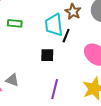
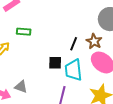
brown star: (73, 12) -> (94, 41), moved
cyan trapezoid: (54, 25) -> (73, 70), moved

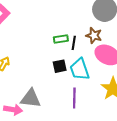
green rectangle: (24, 32) -> (61, 39), moved
gray triangle: (21, 87) -> (31, 98), size x1.5

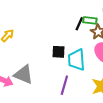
green rectangle: (61, 39) -> (90, 20), moved
black line: (74, 43) -> (79, 24), moved

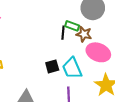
green rectangle: (90, 20) -> (72, 26), turned 32

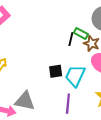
cyan trapezoid: (72, 68) -> (75, 76), turned 40

